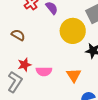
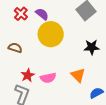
yellow circle: (73, 31) -> (51, 34), moved

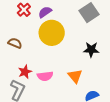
purple semicircle: (42, 14) -> (45, 12), turned -80

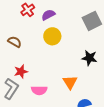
yellow circle: (52, 33) -> (52, 36), size x0.7
pink semicircle: (45, 76) -> (39, 90), moved

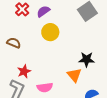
black star: (89, 58) -> (87, 59), moved

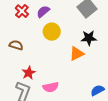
black star: (87, 59) -> (89, 38), moved
orange triangle: (74, 75) -> (77, 54), moved, turned 49

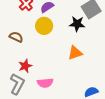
yellow circle: (52, 32) -> (44, 26), moved
black star: (89, 38) -> (77, 24), moved

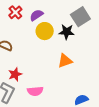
yellow circle: (44, 26) -> (45, 31), moved

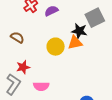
yellow circle: (45, 31) -> (56, 47), moved
orange triangle: (65, 61) -> (75, 43), moved

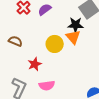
orange triangle: (75, 43) -> (73, 37), turned -49
red star: (23, 67) -> (35, 64), moved

